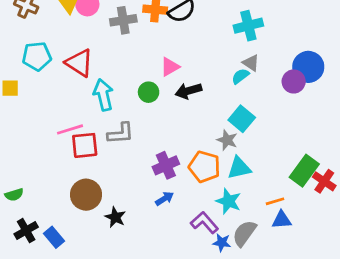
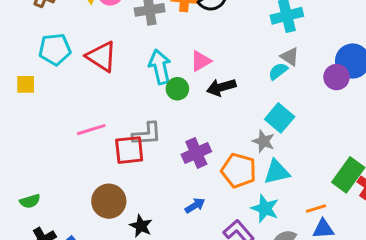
cyan arrow: (103, 95) -> (160, 67), moved
red square: (85, 145) -> (129, 150), moved
purple cross: (166, 165) -> (196, 153), moved

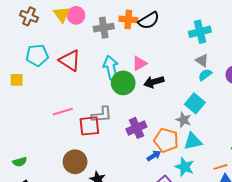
cyan semicircle: (278, 71) -> (205, 75), moved
green circle: (177, 89) -> (123, 83), size x1.5
blue arrow: (195, 206) -> (154, 156), moved

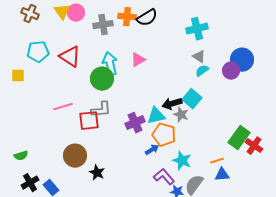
black arrow: (154, 82) -> (172, 104), moved
green circle: (123, 83) -> (102, 79), moved
cyan triangle: (193, 141) -> (156, 116), moved

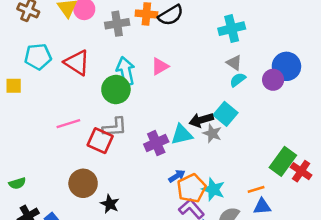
red square: (89, 121) -> (100, 141), turned 30
orange pentagon: (164, 135) -> (191, 188), moved, turned 30

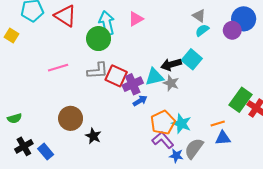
yellow square: (14, 86) -> (11, 35), turned 32
gray star: (212, 133) -> (171, 83), moved
red square: (100, 141) -> (116, 76), moved
blue arrow: (177, 176) -> (140, 101), moved

